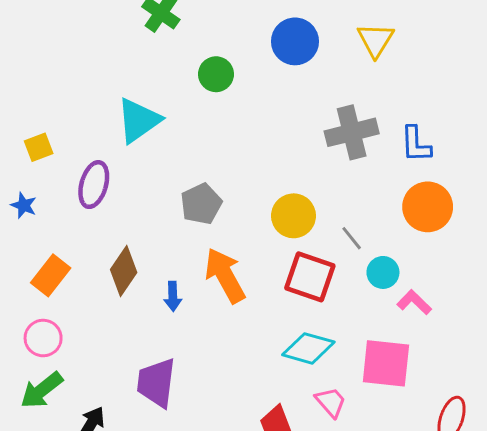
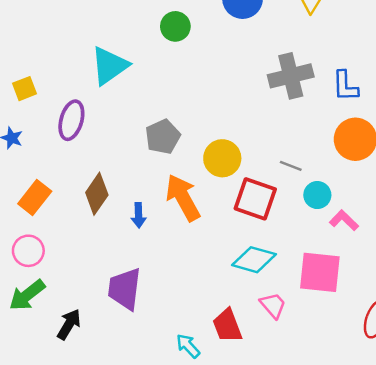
yellow circle: (294, 216) -> (222, 158), moved
gray line: (352, 238) -> (291, 166), turned -30

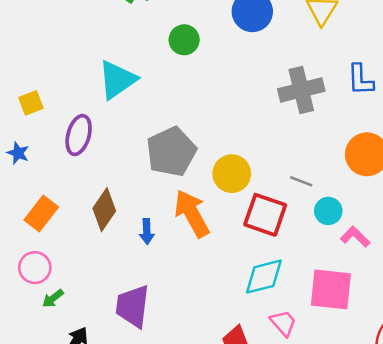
blue L-shape: (345, 86) -> (360, 80), moved
gray pentagon: (163, 137) -> (171, 152), size x1.4
cyan diamond: (254, 260) -> (264, 277), turned -30
green arrow: (27, 295) -> (53, 298), moved, size x0.6

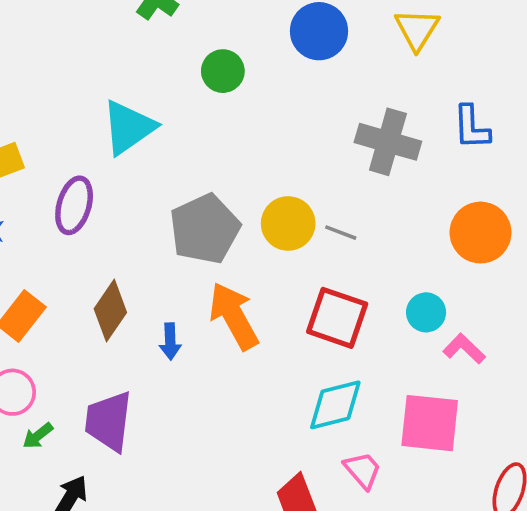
gray cross: (301, 90) -> (388, 142), turned 30
yellow circle: (232, 174) -> (288, 223), moved
gray line: (301, 181) -> (341, 233), moved
purple trapezoid: (133, 306) -> (109, 421), moved

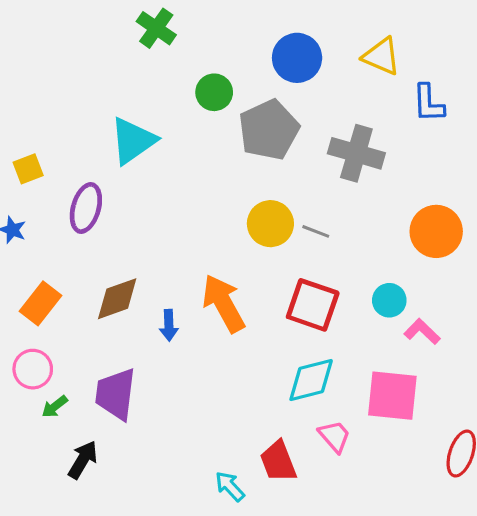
yellow triangle: (417, 29) -> (381, 56), turned -39
blue L-shape: (471, 127) -> (428, 103), moved
gray pentagon: (205, 229) -> (269, 130), moved
brown diamond: (110, 311) -> (117, 299), turned 36

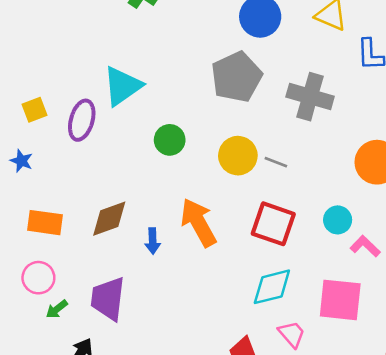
green circle: (214, 92) -> (170, 140), moved
purple ellipse: (86, 208) -> (82, 120), moved
orange rectangle: (41, 303) -> (45, 223), turned 60

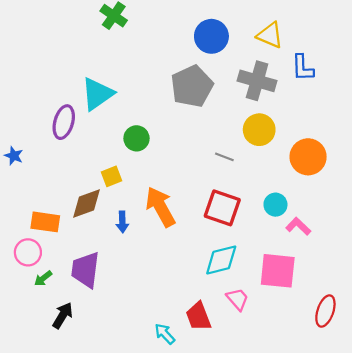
gray cross: (310, 97) -> (257, 81), moved
yellow square: (34, 110) -> (112, 176), moved
yellow circle: (238, 156) -> (259, 130), moved
orange rectangle: (45, 223) -> (45, 222), moved

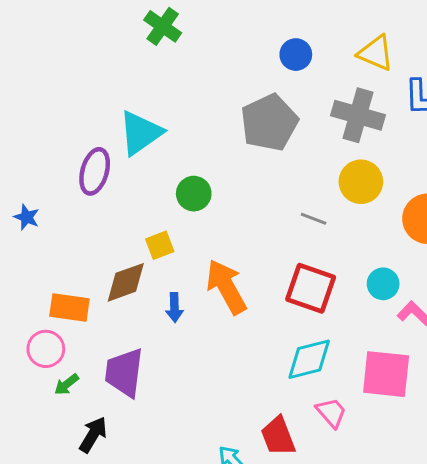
blue circle: (211, 36) -> (296, 55), size x0.7

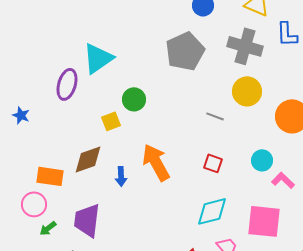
yellow square: (160, 245) -> (111, 121), moved
red square: (311, 288) -> (213, 163), size x0.6

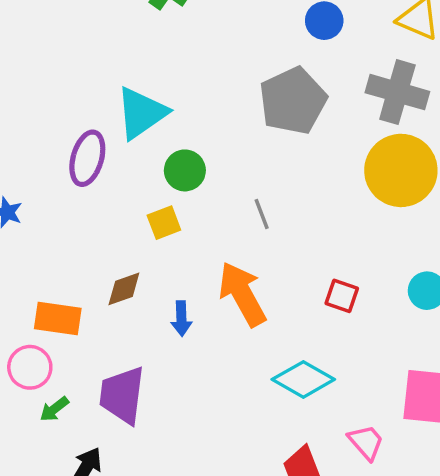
yellow circle: (247, 91) -> (401, 170), size x1.4
green circle: (134, 99) -> (185, 170), moved
gray line: (215, 116) -> (262, 214), moved, turned 48
brown diamond: (88, 159) -> (124, 289), size x0.7
cyan diamond: (212, 211) -> (303, 379), moved, turned 44

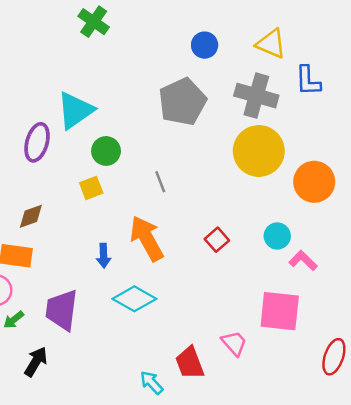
brown diamond: (124, 289) -> (31, 216), moved
red square: (342, 296) -> (217, 240), turned 30
cyan diamond: (303, 379) -> (134, 299), moved

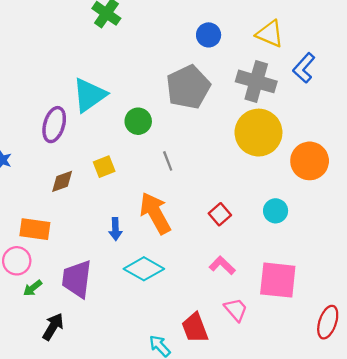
blue L-shape: (308, 81) -> (304, 68), turned 44
green circle: (106, 151) -> (138, 121), moved
brown diamond: (31, 216) -> (62, 181), moved
pink L-shape: (303, 261) -> (222, 265), moved

